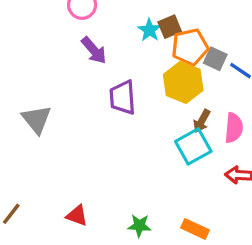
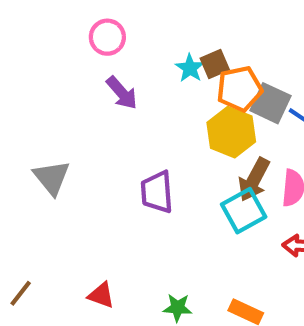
gray square: (215, 59) -> (270, 103), size x1.4
purple trapezoid: (123, 97) -> (157, 192), moved
brown arrow: (202, 121) -> (254, 180), size x1.5

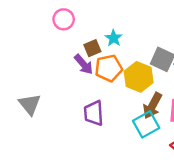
brown square: (215, 64) -> (92, 48), moved
orange pentagon: (240, 89) -> (109, 68), moved
purple arrow: (122, 93) -> (84, 64), moved

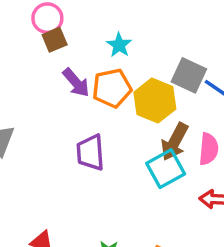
brown square: (92, 48) -> (55, 40), moved

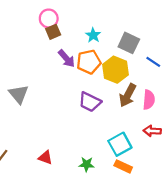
gray square: (189, 75) -> (129, 43), moved
purple trapezoid: (90, 152) -> (90, 102), moved, turned -60
cyan square: (166, 169) -> (120, 144), moved

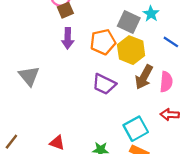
cyan star: (93, 35) -> (151, 14), moved
gray square: (129, 43) -> (129, 22), moved
purple arrow: (66, 59) -> (68, 38), moved, turned 42

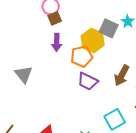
orange pentagon: (103, 42) -> (82, 56), moved
yellow hexagon: (131, 50) -> (93, 40), moved

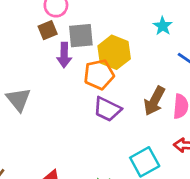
brown square: (55, 18) -> (48, 30), moved
gray square: (109, 28) -> (81, 36), moved, turned -30

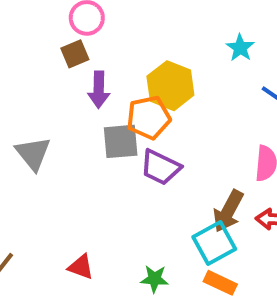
gray square: (81, 36) -> (121, 141), moved
brown arrow: (154, 101) -> (228, 211), moved

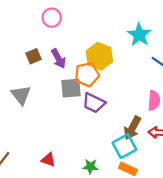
cyan star: (240, 48) -> (139, 35), size x1.5
brown square: (75, 54) -> (33, 56), moved
purple arrow: (99, 90) -> (58, 59), turned -30

